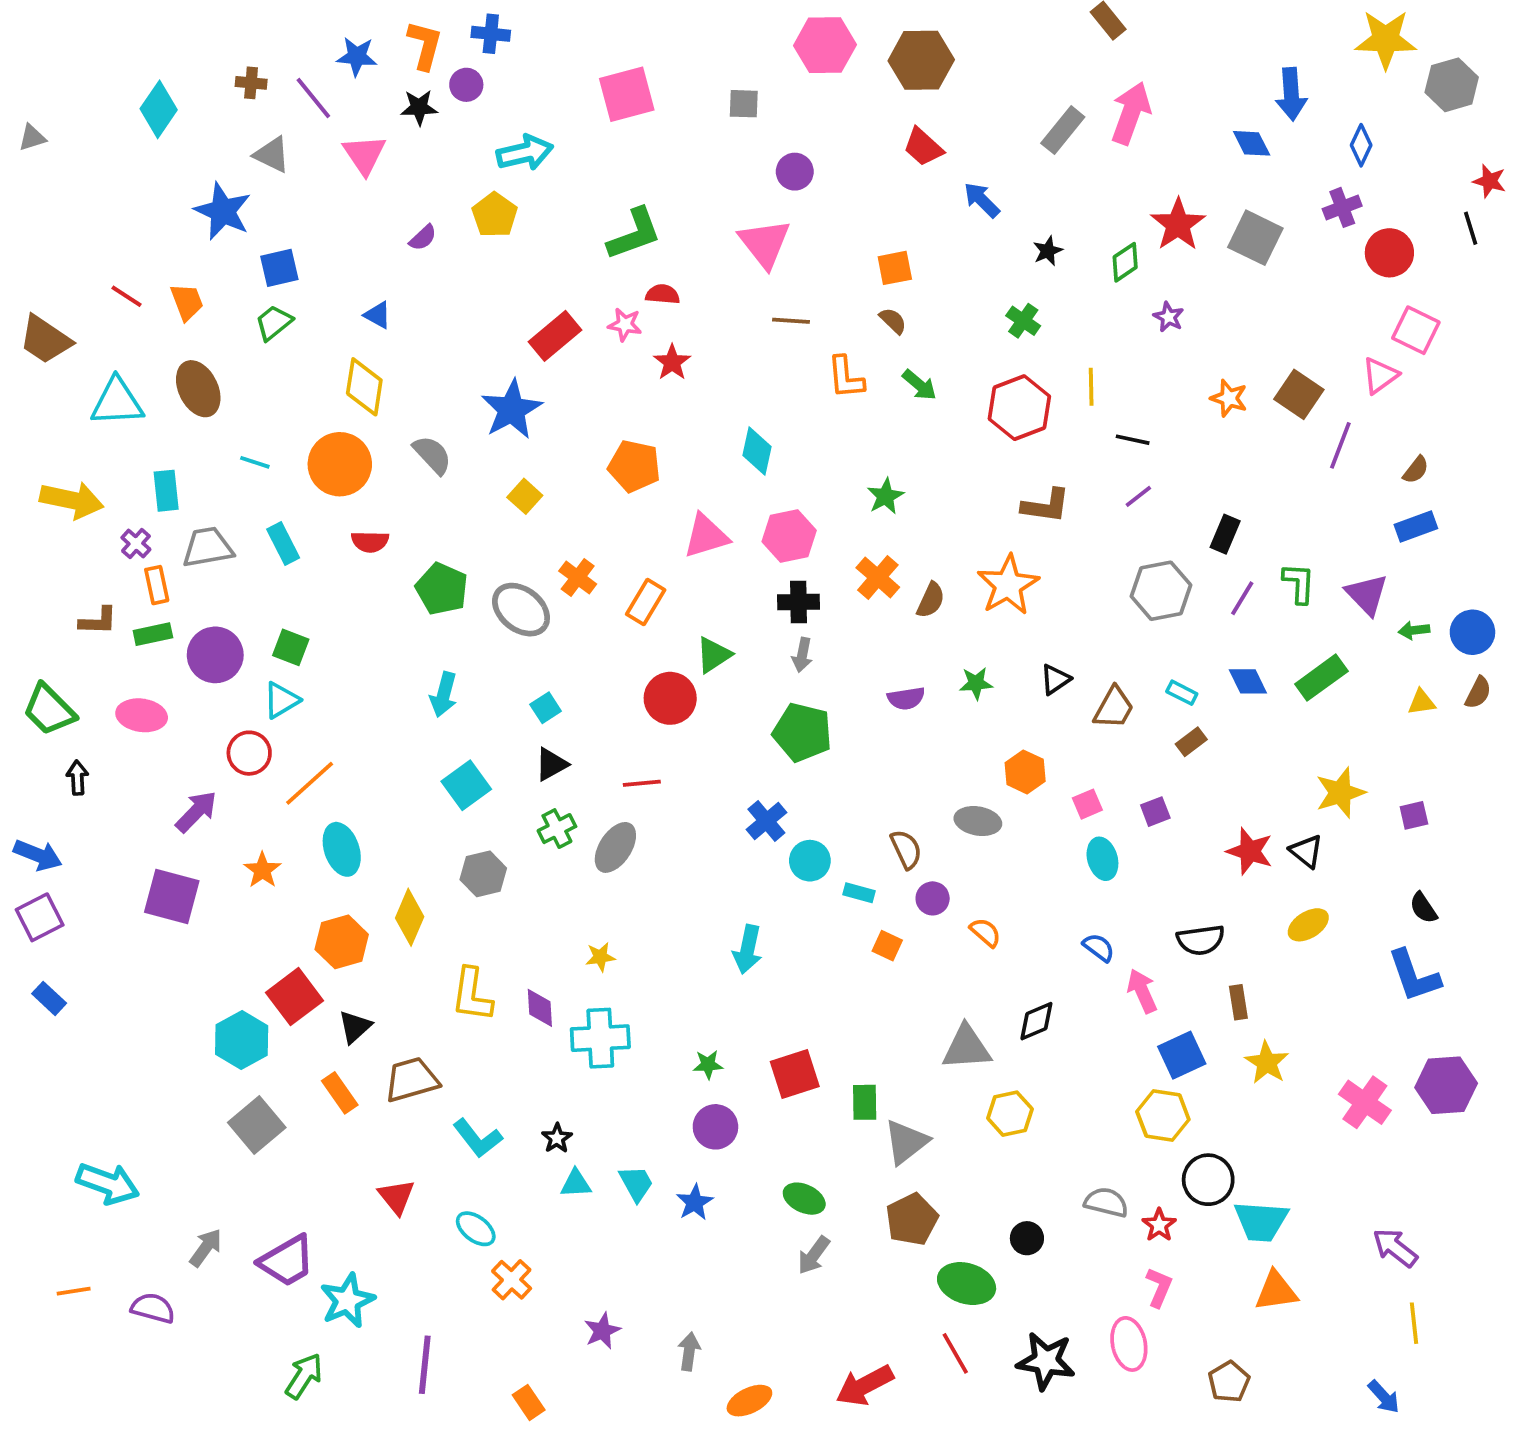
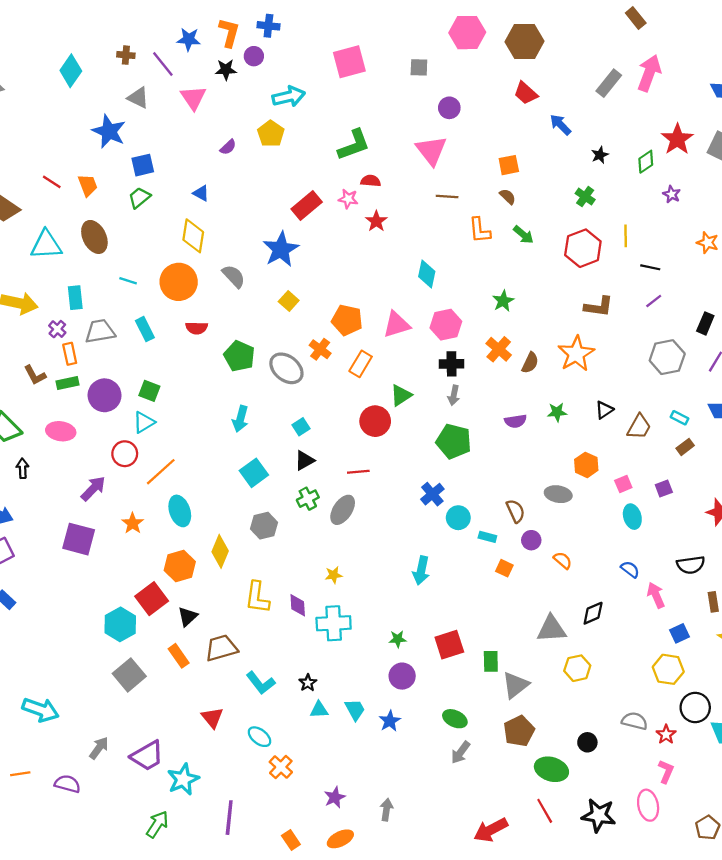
orange pentagon: (634, 466) -> (347, 320), moved
brown L-shape: (98, 621) -> (35, 375), turned 60
blue square: (1182, 1055) -> (679, 633), size x0.7
orange ellipse: (749, 1401) -> (340, 839), moved

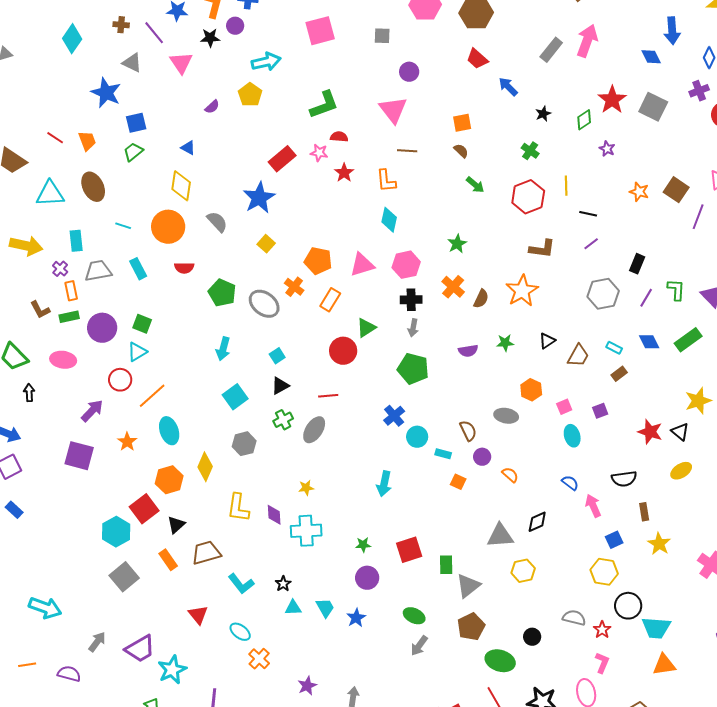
orange L-shape: (480, 230) -> (386, 181), moved

